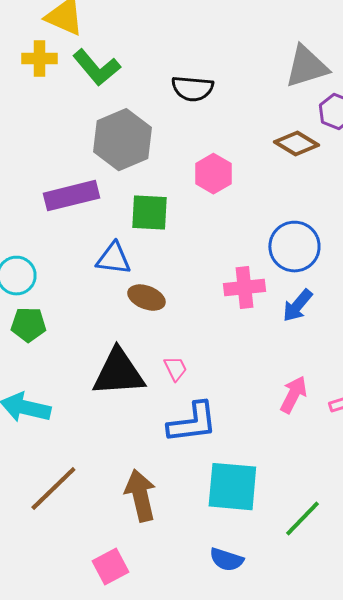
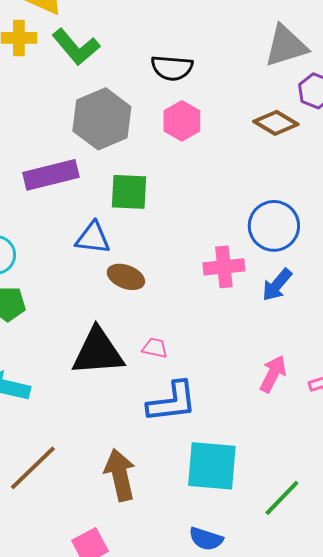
pink hexagon: (213, 174) -> (182, 121), moved
pink trapezoid: (175, 369) -> (155, 348), turned -52

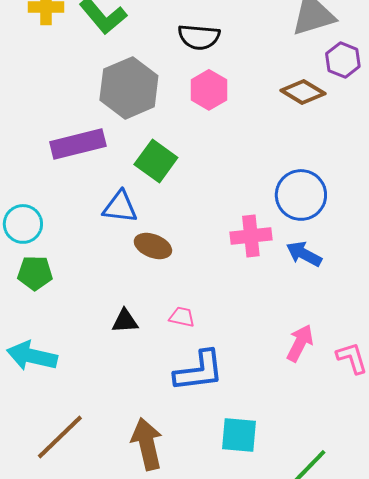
green square: (129, 192) -> (156, 161), turned 33
blue arrow: (277, 285) -> (304, 254), turned 78
black triangle: (98, 352) -> (125, 321), size x0.5
cyan square: (212, 466) -> (239, 435), size x0.7

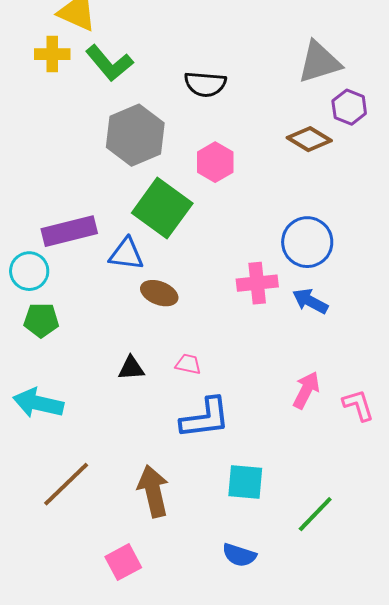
pink hexagon: (209, 90) -> (215, 162), moved
purple rectangle: (78, 144) -> (69, 231), moved
green square: (156, 161) -> (162, 208), size x1.4

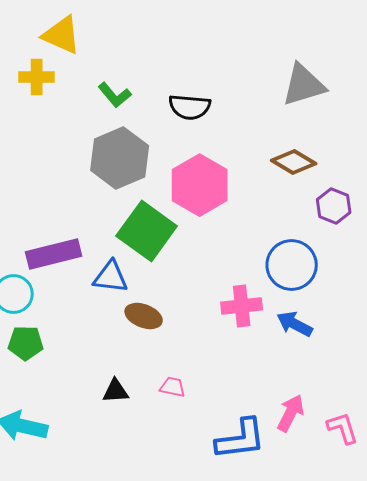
green L-shape: (109, 63) -> (115, 95), moved, size x0.7
purple hexagon: (349, 107) -> (334, 206), moved
pink hexagon: (215, 162) -> (200, 185), size x1.5
blue L-shape: (205, 418) -> (241, 439), moved

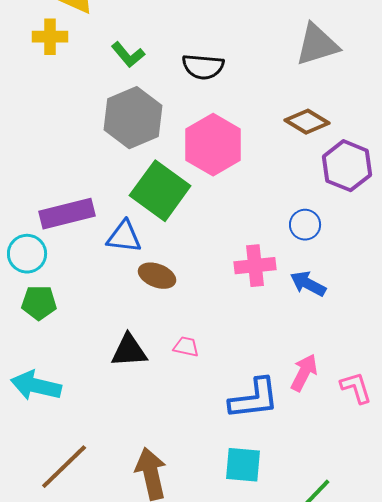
purple hexagon: (334, 206) -> (347, 166), size x1.4
blue circle: (292, 265) -> (305, 225), size x0.6
black triangle: (116, 391) -> (129, 351), size x1.4

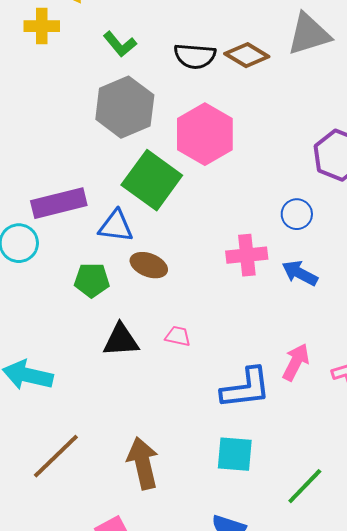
brown diamond: (307, 122) -> (247, 55), moved
green pentagon: (39, 303) -> (92, 280), moved

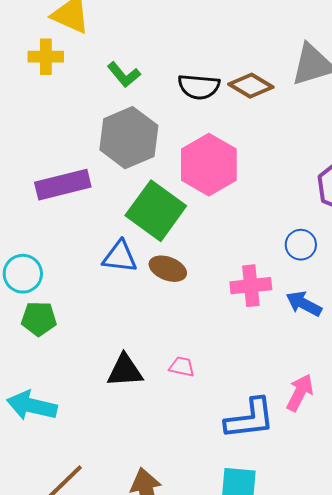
purple rectangle: (59, 203) -> (63, 185), moved
brown ellipse: (149, 265) -> (168, 269), moved
green pentagon: (92, 280) -> (39, 319), moved

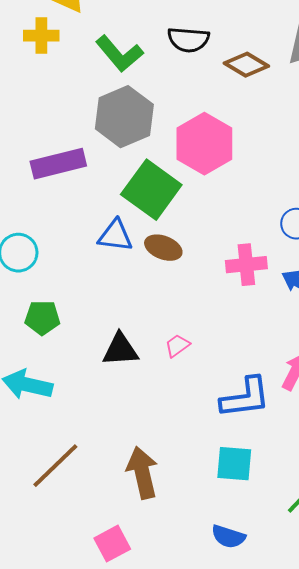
green L-shape: (124, 75) -> (119, 54), size x1.4
black semicircle: (199, 87) -> (188, 40), moved
green pentagon: (39, 319) -> (42, 318), moved
pink trapezoid: (182, 367) -> (177, 346), turned -48

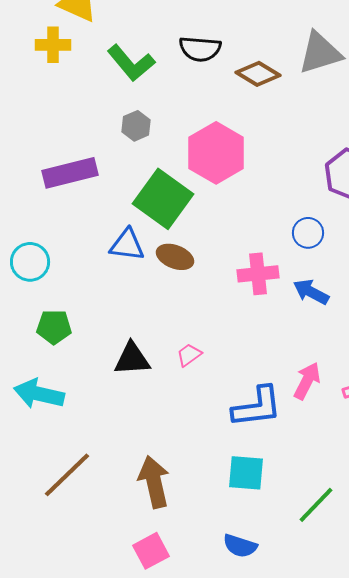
gray hexagon: (124, 117) -> (136, 126), size x0.5
pink square: (112, 544) -> (151, 551), moved

